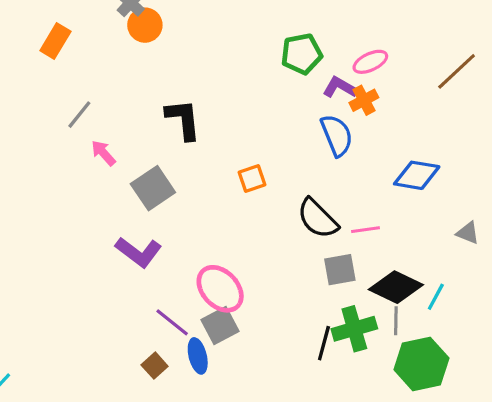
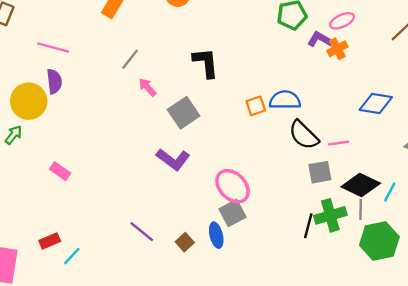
blue semicircle: (337, 135) -> (285, 100), moved, turned -68
purple line: (172, 322) -> (142, 232), moved

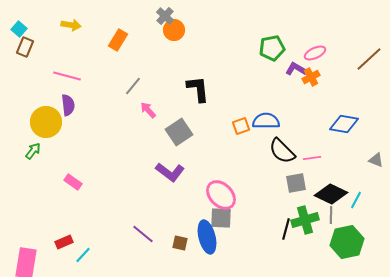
gray square: (233, 213) -> (221, 218), turned 30
blue ellipse: (216, 235) -> (207, 237), size x1.5
brown square: (185, 242) -> (180, 243), turned -35

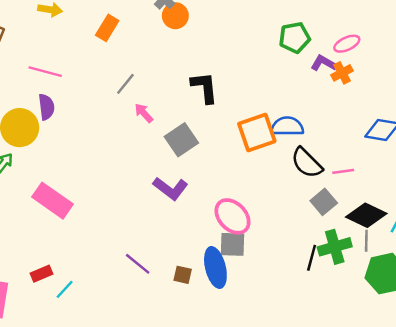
orange square: (241, 126) -> (257, 132), size x1.8
pink rectangle: (73, 182) -> (52, 201), size x1.8
gray square: (296, 183) -> (324, 202), turned -30

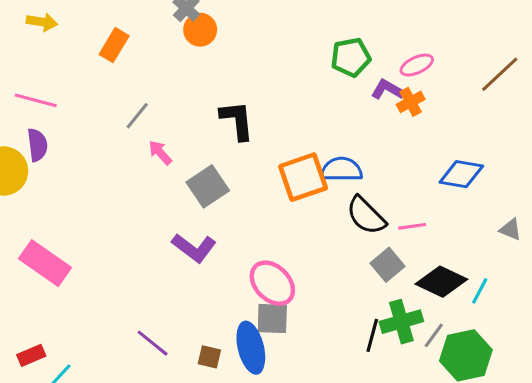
gray line: (366, 241) -> (434, 335), moved, turned 35

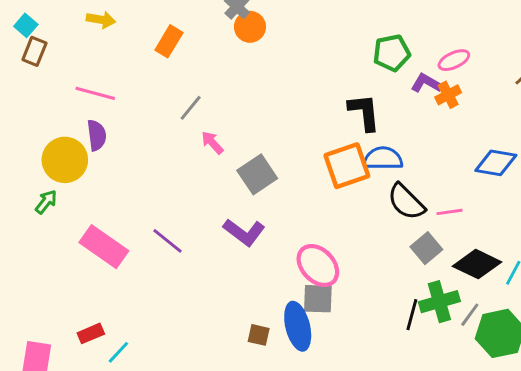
black L-shape: (237, 120) -> (364, 112), moved
purple line: (153, 343) -> (168, 241), moved

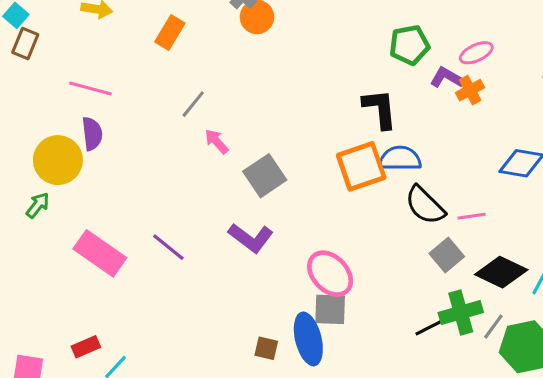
black line: (412, 315) -> (431, 327), turned 48

